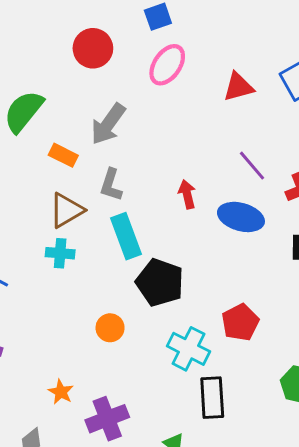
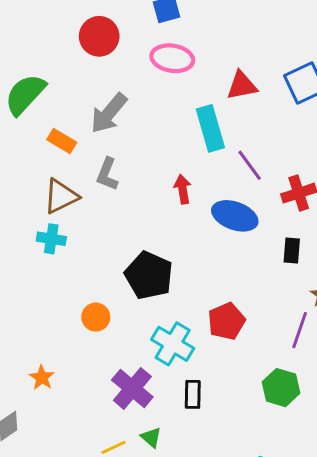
pink ellipse: (167, 65) -> (172, 58), turned 60
cyan rectangle: (126, 236) -> (210, 128), moved
black rectangle: (212, 398) -> (193, 394), size x0.7
purple cross: (107, 419) -> (132, 388), moved, turned -33

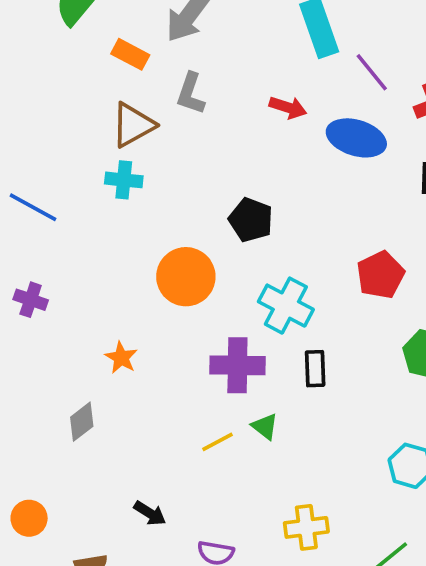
red arrow: (183, 189) -> (288, 107), turned 120
black pentagon: (149, 275) -> (251, 220), size x0.7
orange circle: (96, 317) -> (186, 277), size x1.6
red pentagon: (226, 321) -> (381, 275), moved
purple cross: (132, 388) -> (237, 365), turned -36

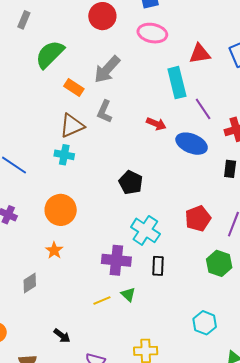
orange circle: (186, 277) -> (61, 210), moved

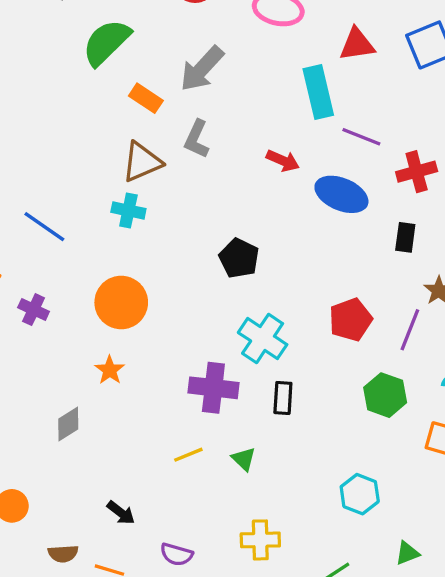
purple line: (203, 109) -> (361, 137), turned -35
green triangle: (128, 295) -> (244, 459), moved

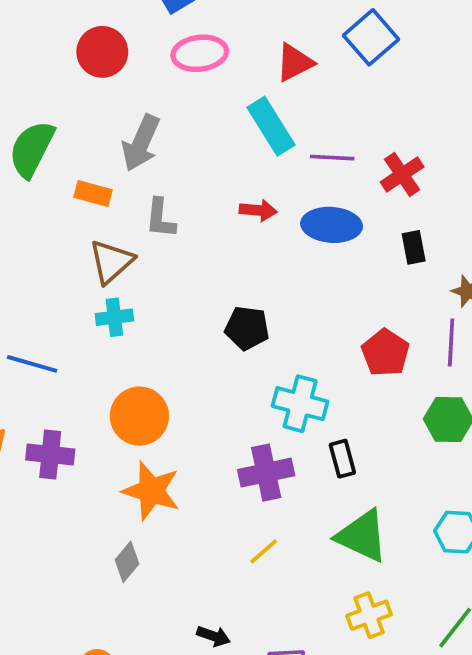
purple cross: (34, 310) -> (50, 454), size x1.4
orange star: (110, 370) -> (151, 491), size x1.8
green triangle: (244, 459) -> (362, 536), moved, size x2.0

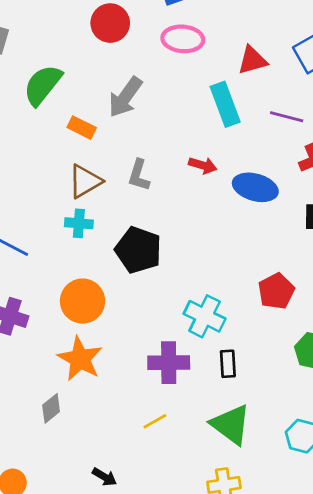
purple line: (332, 158) -> (287, 117), moved
gray L-shape: (160, 218) -> (139, 175), moved
black pentagon: (247, 328) -> (138, 250), moved, size x1.4

